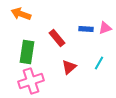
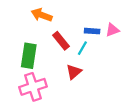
orange arrow: (21, 14) -> (42, 15), moved
cyan line: (99, 63) -> (82, 48), moved

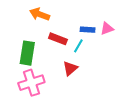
red rectangle: (61, 41) -> (58, 39), turned -30

